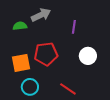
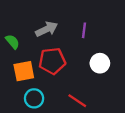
gray arrow: (41, 15) -> (47, 29), moved
green semicircle: (20, 26) -> (12, 42), moved, turned 56

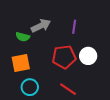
green semicircle: (12, 42) -> (23, 37), moved, turned 144
red pentagon: (52, 61) -> (64, 57), moved

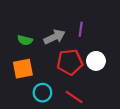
gray arrow: (41, 26) -> (54, 37), moved
cyan circle: (30, 87) -> (42, 93), moved

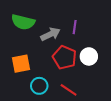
green semicircle: (25, 40) -> (23, 22), moved, size x1.6
red pentagon: (70, 62) -> (65, 57), turned 30

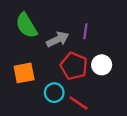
green semicircle: (23, 22) -> (26, 25), turned 45
cyan circle: (39, 86) -> (54, 93), moved

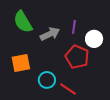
white circle: (102, 65) -> (94, 39), moved
red pentagon: (74, 66) -> (77, 57), moved

